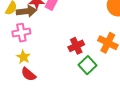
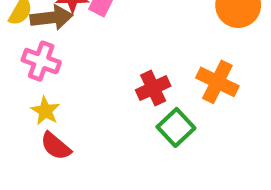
pink cross: (21, 33) -> (41, 61), turned 30

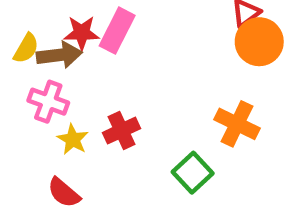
red cross: (153, 88) -> (122, 131), moved
yellow star: (45, 111) -> (73, 139), moved

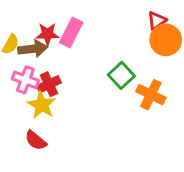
red cross: (122, 131) -> (49, 84), moved
yellow star: (73, 139) -> (42, 105), size x1.4
green square: (193, 173) -> (121, 75), moved

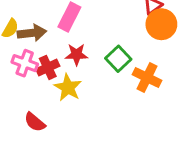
red star: (47, 34) -> (76, 54), moved
yellow star: (42, 105) -> (68, 88), moved

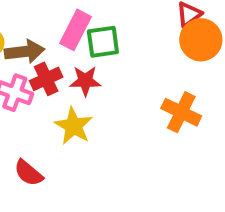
green square: (118, 59) -> (103, 42), moved, turned 35
red cross: (48, 67) -> (46, 79), moved

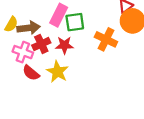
orange cross: (181, 112) -> (106, 39), moved
red semicircle: (28, 173) -> (31, 73), moved

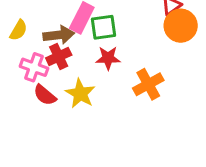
brown arrow: (29, 28) -> (59, 35), moved
orange cross: (106, 39) -> (148, 84), moved, turned 35
red star: (64, 45) -> (108, 58), moved

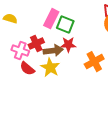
green square: (103, 27) -> (65, 25), turned 30
yellow semicircle: (19, 30) -> (10, 19), moved, turned -104
brown arrow: (59, 35) -> (53, 51), moved

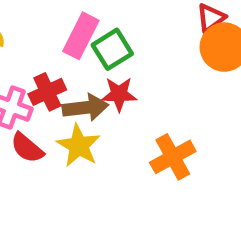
green square: (65, 25) -> (112, 49), turned 36
orange cross: (94, 62) -> (173, 157), moved

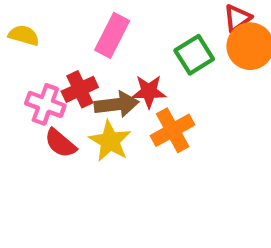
green square: (112, 49) -> (194, 55), moved
orange cross: (173, 157) -> (173, 130), moved

